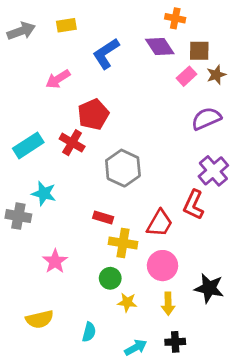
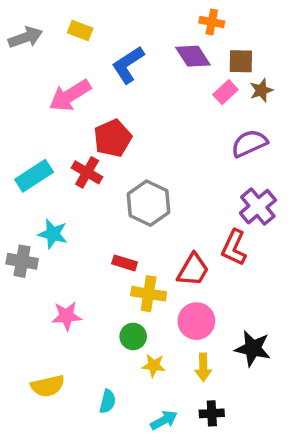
yellow rectangle: (66, 25) -> (80, 31), turned 30
pink arrow: (58, 79) -> (70, 95), size x1.4
pink star: (55, 261) -> (66, 316), turned 30

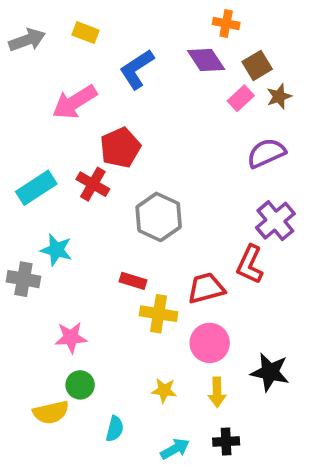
brown square: (241, 61) -> (257, 65), turned -32
red trapezoid: (193, 270) -> (206, 288), turned -135
green circle: (133, 336) -> (80, 385), moved

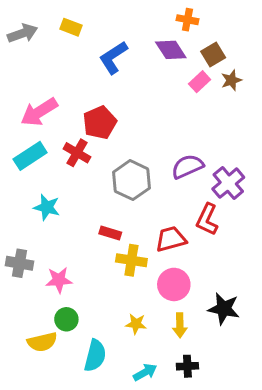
pink arrow: (75, 102) -> (39, 112), moved
purple semicircle: (266, 153) -> (187, 166), moved
gray cross: (23, 279) -> (19, 263), moved
cyan semicircle: (115, 429) -> (95, 356), size x1.5

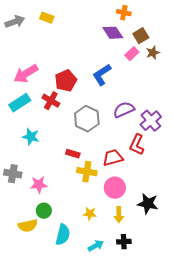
blue L-shape: (113, 57) -> (102, 75), moved

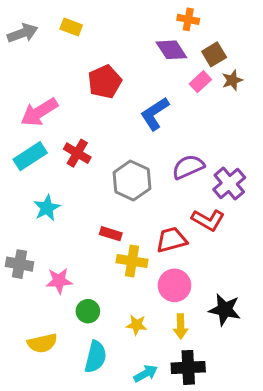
red pentagon: (66, 81) -> (105, 82), moved
cyan star: (31, 137) -> (47, 208), turned 30
red L-shape: (137, 145) -> (208, 220), turned -85
green circle: (44, 211) -> (88, 311), moved
black cross: (124, 242) -> (188, 367), size x1.5

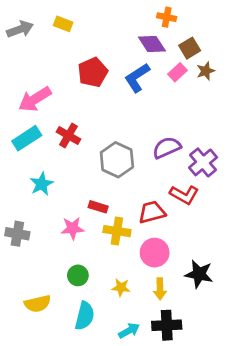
blue L-shape: (155, 114) -> (137, 78), moved
pink star: (59, 281) -> (73, 228), moved

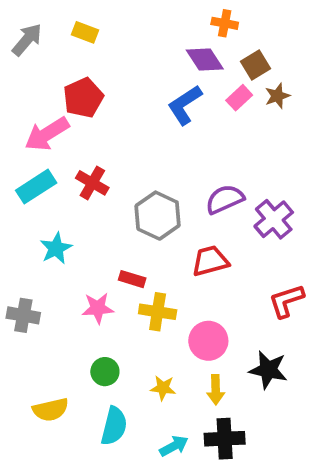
gray arrow: (20, 29) -> (27, 40), turned -30
red pentagon: (93, 72) -> (83, 98), moved
red L-shape: (184, 195) -> (286, 301), moved, turned 132
red trapezoid: (152, 212) -> (210, 261), moved

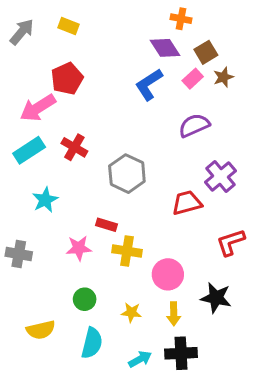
purple semicircle: (225, 199) -> (194, 125), moved
red trapezoid: (210, 261) -> (187, 203), moved

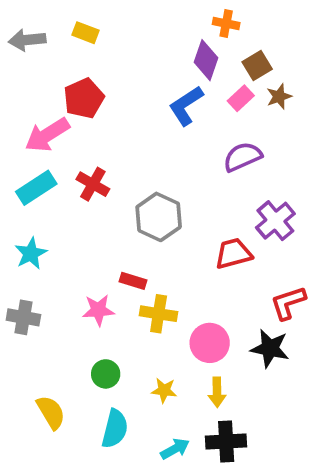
gray arrow: (22, 32) -> (27, 40), turned -136
purple diamond: (165, 48) -> (206, 60), turned 52
cyan star: (45, 200) -> (31, 253), moved
black star: (216, 298) -> (270, 348), moved
yellow semicircle: (41, 330) -> (51, 412), turned -108

